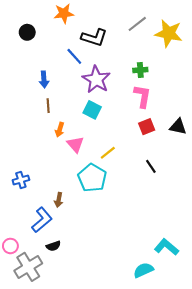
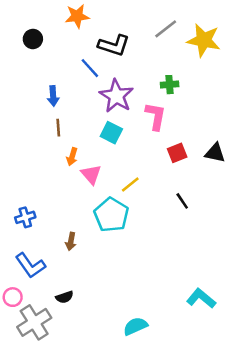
pink L-shape: (142, 96) -> (156, 116), moved
blue L-shape: (42, 220) -> (30, 265), moved, turned 95
cyan semicircle: (143, 270) -> (135, 326), moved

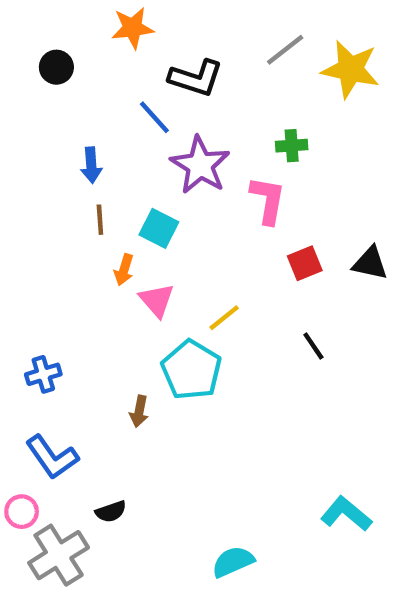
cyan square: (111, 133) -> (159, 228), moved
brown arrow: (71, 241) -> (139, 411), moved

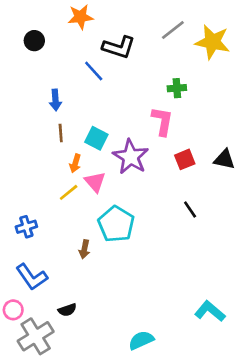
purple star: (200, 165) -> (131, 157), moved
yellow line: (224, 318) -> (69, 192), moved

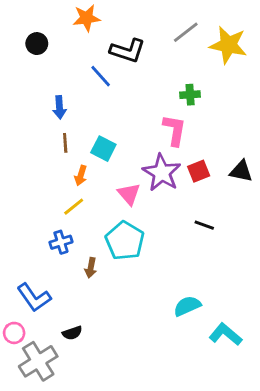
purple star: (131, 157) -> (162, 173), moved
pink triangle: (95, 182) -> (129, 194), moved
black line: (190, 210) -> (204, 225), turned -36
blue cross: (26, 227) -> (61, 242), moved
cyan semicircle: (141, 340) -> (187, 306), moved

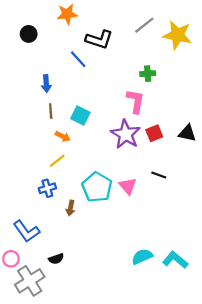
orange arrow: (81, 175) -> (63, 136), turned -80
pink triangle: (129, 194) -> (128, 186), moved
cyan semicircle: (187, 306) -> (142, 257), moved

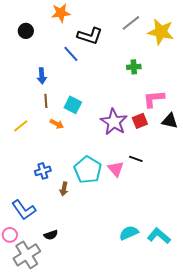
pink L-shape: (136, 101) -> (154, 99), moved, turned -105
yellow line: (57, 161) -> (21, 126), moved
black line: (159, 175) -> (136, 159), moved

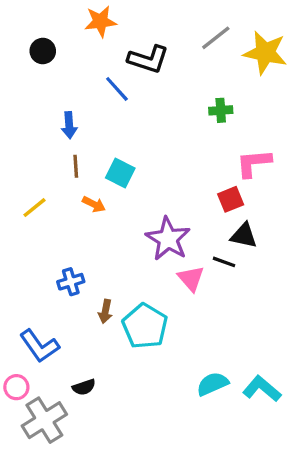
black triangle: (170, 121) -> (244, 236), moved
purple star: (114, 122) -> (168, 239), moved
cyan pentagon: (88, 170) -> (145, 326), moved

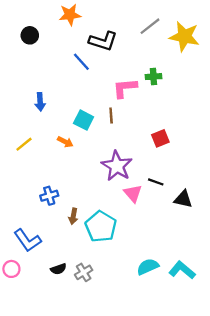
blue arrow: (69, 125) -> (40, 102), moved
pink L-shape: (254, 163) -> (125, 88), moved
brown line: (76, 166) -> (111, 116), moved
black triangle: (244, 236) -> (183, 199), moved
gray cross: (44, 420) -> (84, 272), moved, size x0.6

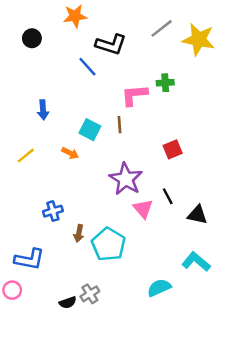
black line: (156, 182) -> (168, 196), turned 42
blue L-shape: (27, 240) -> (29, 259), turned -44
black semicircle: (58, 269) -> (68, 302), moved
cyan L-shape: (182, 270) -> (196, 262), moved

